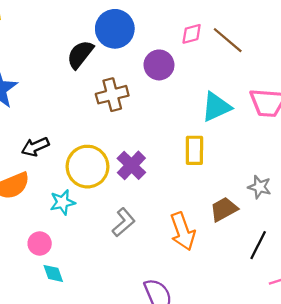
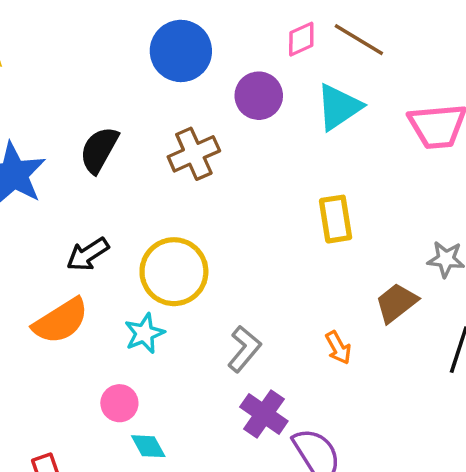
black semicircle: (80, 54) -> (99, 150), moved
cyan triangle: (216, 107) -> (339, 107), moved
purple cross: (131, 165) -> (264, 414), moved
orange arrow: (183, 231) -> (338, 348), size x0.6

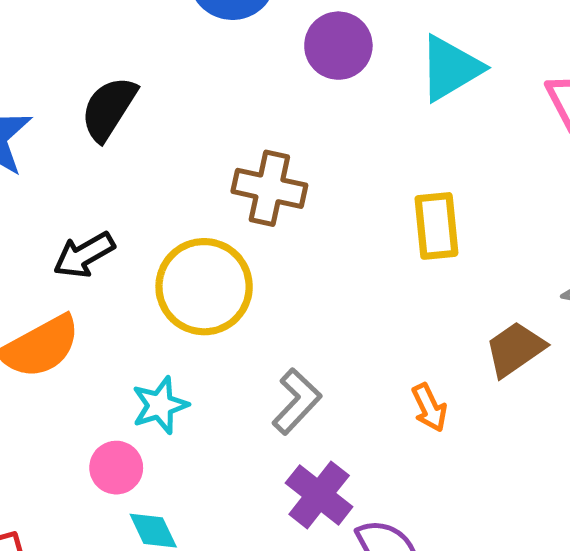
brown cross: (194, 154) -> (269, 188), moved, turned 33
cyan star: (144, 333) -> (160, 405), moved

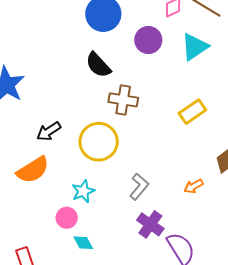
black semicircle: (109, 109) -> (98, 65), moved, turned -72
yellow rectangle: (436, 226) -> (192, 112), turned 64
orange arrow: (429, 408) -> (194, 186), turned 90

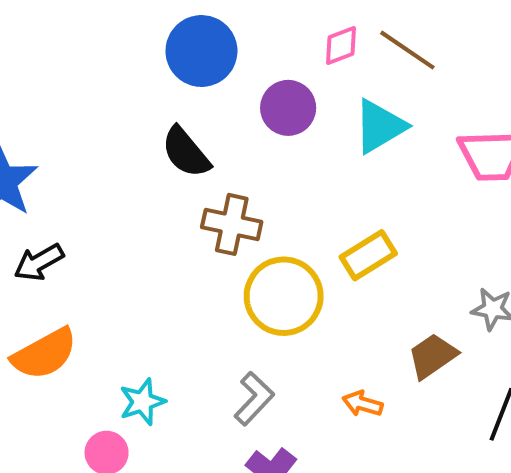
black arrow: (49, 131) -> (39, 262), moved
yellow circle: (99, 142) -> (284, 296), moved
orange arrow: (194, 186) -> (362, 404), turned 42

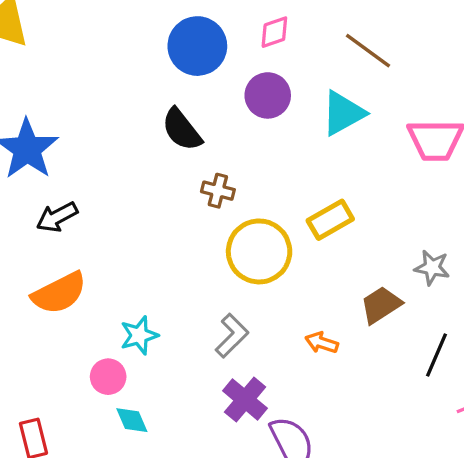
pink diamond: (341, 46) -> (274, 32), moved
brown cross: (232, 224) -> (218, 191), size x0.7

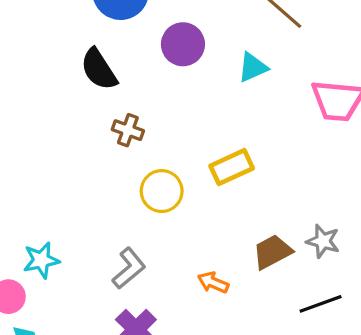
cyan triangle: (343, 113) -> (253, 67), size x0.7
yellow circle: (259, 251) -> (162, 191), size x0.7
gray star: (432, 268) -> (323, 241), moved
black line: (436, 355) -> (321, 304), turned 42

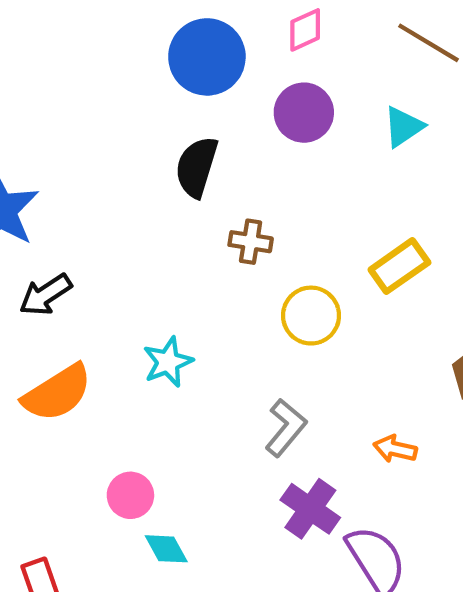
black semicircle: (99, 69) -> (197, 167), turned 60
cyan star: (41, 260) -> (168, 362), moved
orange arrow: (213, 283) -> (395, 449), moved

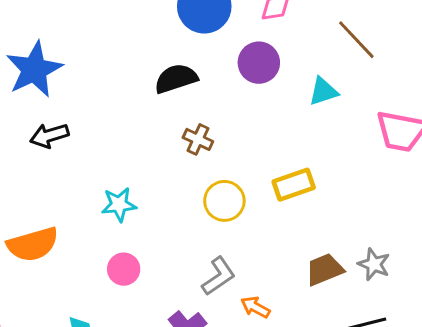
black semicircle: (197, 167) -> (176, 79), turned 39
orange semicircle: (57, 393) -> (33, 244), moved
gray L-shape: (286, 428) -> (219, 276), moved
pink circle: (130, 495) -> (124, 269), moved

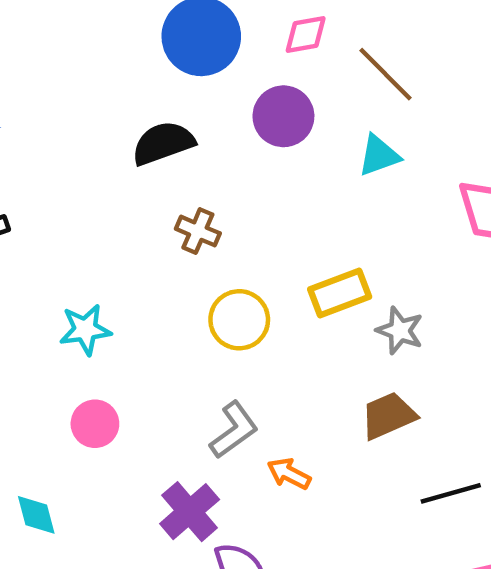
brown line: (356, 40) -> (386, 74), moved
gray star: (374, 264) -> (400, 331), moved

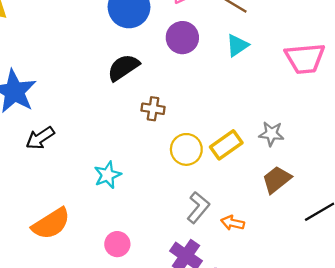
yellow rectangle: (340, 293) -> (226, 145), moved
pink circle: (95, 424) -> (117, 244), moved

